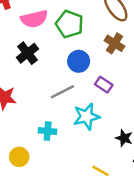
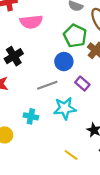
green pentagon: (69, 24) -> (75, 36), moved
black cross: (27, 53) -> (14, 56), moved

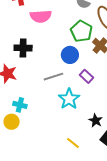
black cross: (14, 56) -> (23, 48), turned 30
cyan star: (65, 108) -> (69, 99), turned -30
cyan cross: (31, 116) -> (20, 105), moved

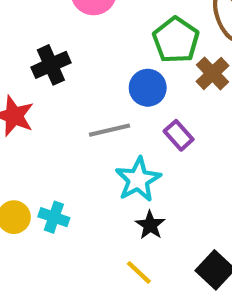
black cross: (23, 48) -> (51, 65), turned -30
cyan cross: (20, 105) -> (54, 217), moved
black star: (96, 120) -> (150, 225), moved

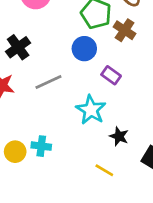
gray line: (109, 130) -> (48, 82), moved
black star: (150, 225) -> (119, 136), moved

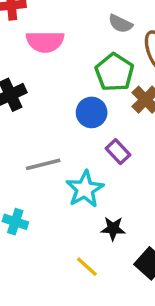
gray line: (48, 82) -> (43, 164), moved
black star: (119, 136) -> (113, 229), turned -30

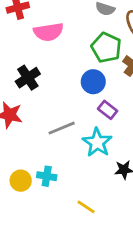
purple rectangle: (118, 152) -> (108, 110), moved
yellow line: (87, 267) -> (86, 207), moved

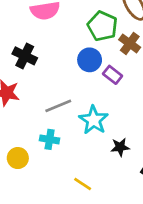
black cross: (28, 78) -> (25, 56), turned -30
purple rectangle: (108, 110) -> (113, 75), moved
cyan cross: (47, 176) -> (50, 139), moved

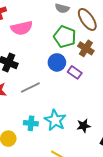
gray line: (58, 106) -> (30, 87), moved
cyan star: (94, 120) -> (55, 120), moved

